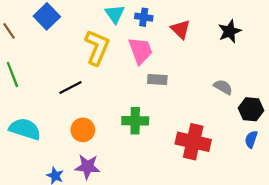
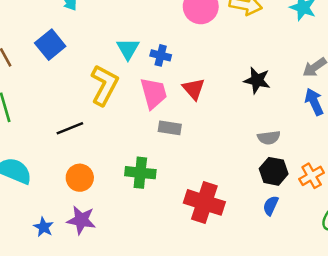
red triangle: (181, 29) -> (194, 89), moved
black star: (230, 31) -> (257, 80), turned 30
gray semicircle: (223, 87) -> (269, 138), moved, turned 138

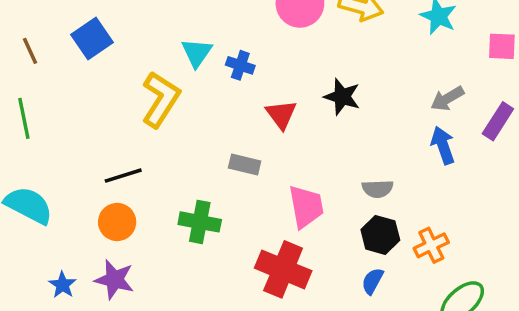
black star: (257, 80) -> (342, 97), moved
pink trapezoid: (154, 93) -> (306, 207), moved
black line: (70, 128) -> (123, 176), moved

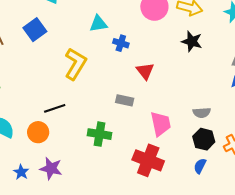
cyan triangle: (197, 53) -> (98, 24), moved, turned 48
black star: (342, 97) -> (192, 41), moved
orange circle: (117, 222) -> (38, 132), moved

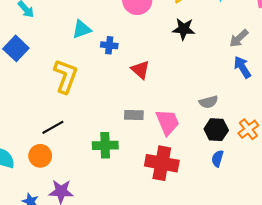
gray rectangle: (125, 100) -> (134, 115), moved

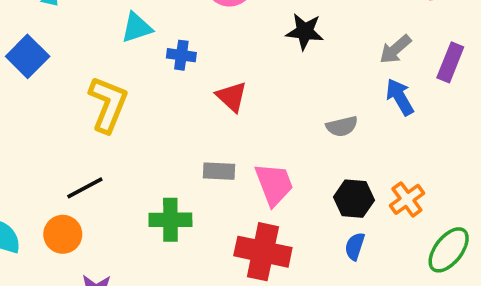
gray semicircle: (208, 102) -> (342, 126), moved

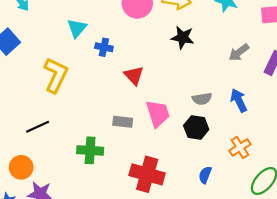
cyan triangle: (137, 28) -> (77, 28), turned -35
blue arrow: (400, 97) -> (239, 100), moved
pink trapezoid: (274, 184) -> (158, 113), moved
black hexagon: (354, 199) -> (196, 128), moved
orange circle: (63, 234) -> (21, 167), moved

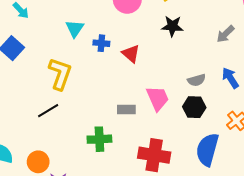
red triangle: (134, 75) -> (131, 54), moved
black line: (38, 127) -> (48, 111), moved
blue semicircle: (205, 175) -> (207, 150), size x2.0

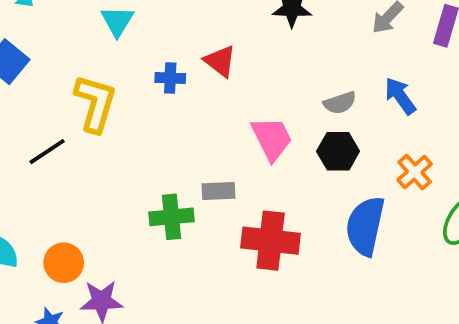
blue cross: (101, 43) -> (170, 78), moved
gray rectangle: (126, 110) -> (218, 191), moved
black line: (48, 111) -> (47, 152), moved

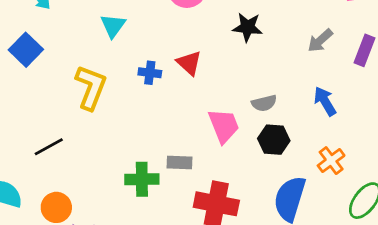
gray semicircle: (340, 103) -> (264, 103), moved
black line: (47, 152) -> (49, 147), moved

